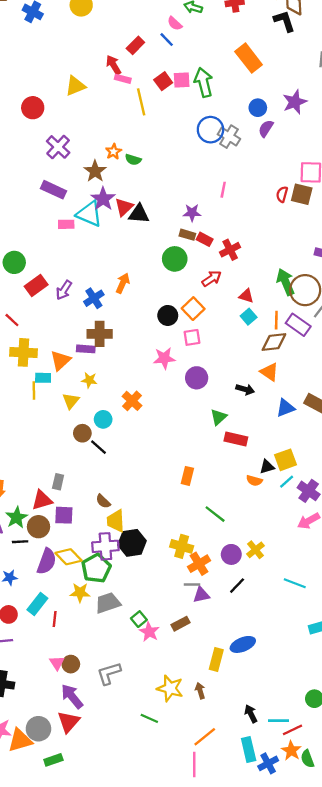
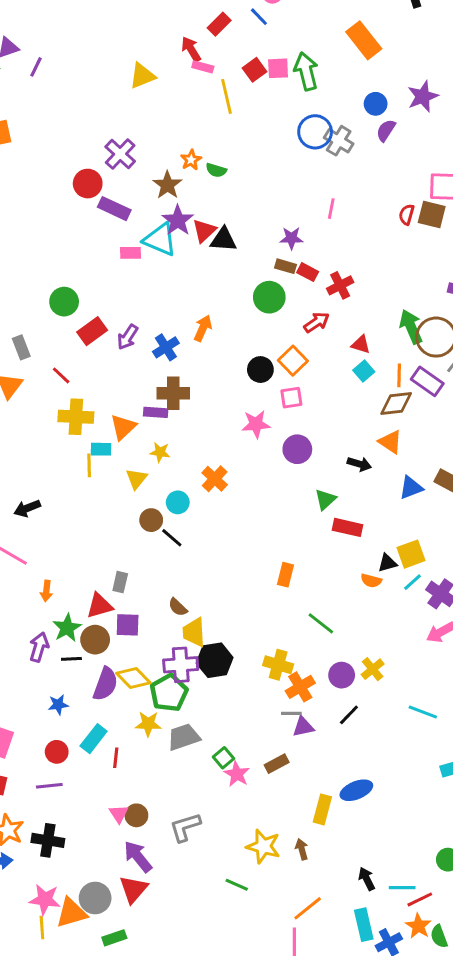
red circle: (33, 108) -> (88, 184), moved

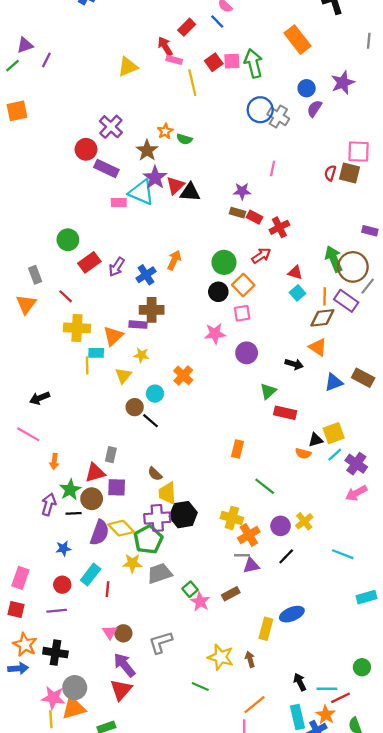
green circle: (269, 297) -> (224, 262), moved
gray circle: (95, 898) -> (75, 688), moved
orange star: (418, 926) -> (326, 715), moved

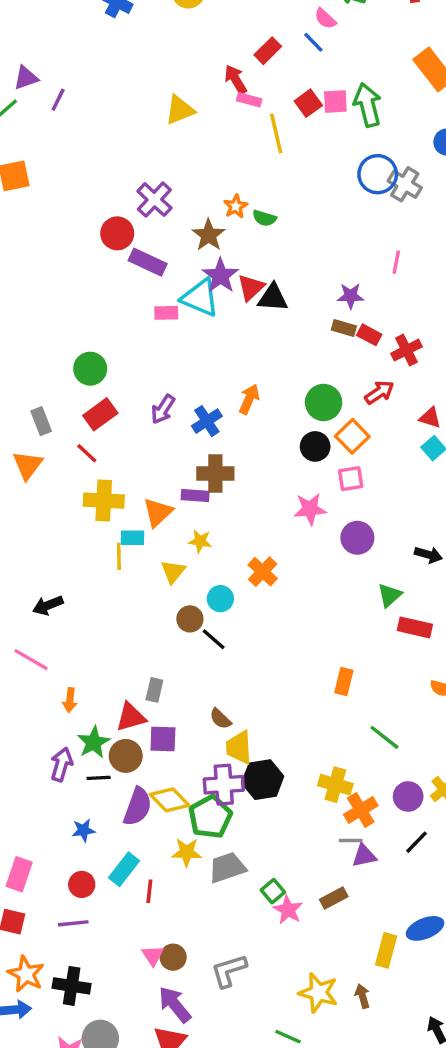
red rectangle: (89, 262) -> (100, 414), moved

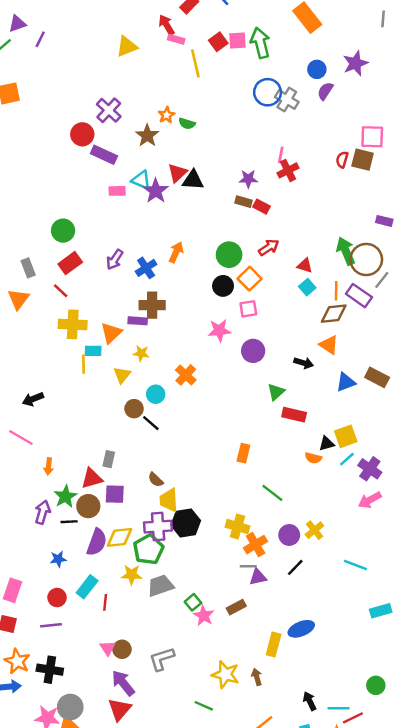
purple star: (220, 276) -> (156, 191), moved
cyan triangle: (200, 298) -> (141, 180), size x0.7
red cross: (406, 350) -> (288, 170), moved
yellow diamond: (170, 800) -> (120, 537), turned -52

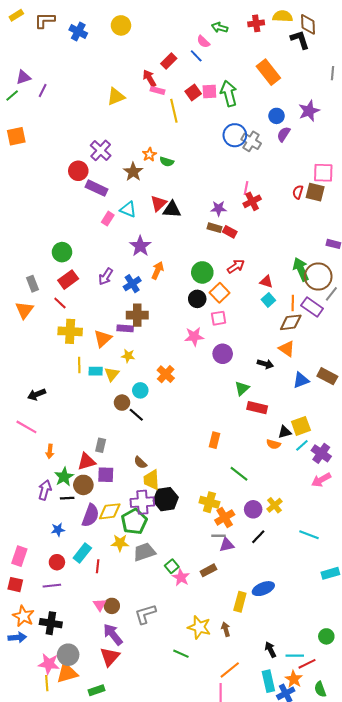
pink rectangle: (117, 191) -> (108, 219), turned -56
purple star: (156, 191) -> (140, 246), moved
cyan rectangle: (93, 351) -> (96, 371), moved

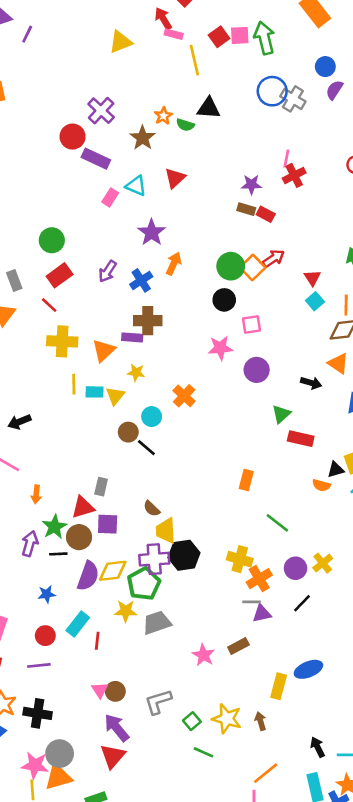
black triangle: (172, 209) -> (209, 108), moved
red triangle: (266, 282) -> (312, 278), turned 40
orange square: (220, 293) -> (253, 267), moved
green square: (172, 566) -> (192, 721), moved

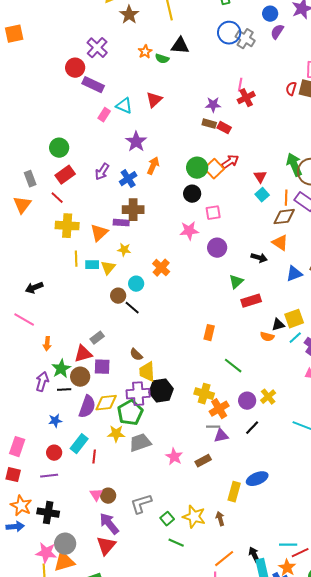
brown star: (143, 138) -> (129, 15), moved
red rectangle: (301, 439) -> (251, 301), turned -30
gray rectangle: (101, 487) -> (97, 338), turned 40
pink star: (203, 655) -> (174, 457), moved
black arrow: (318, 747) -> (254, 555), moved

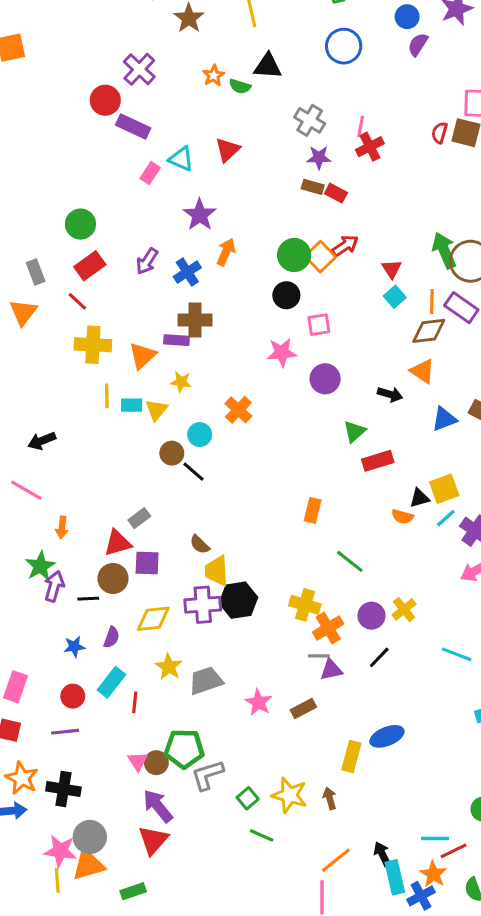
gray cross: (245, 39) -> (310, 120), moved
green star: (61, 369) -> (40, 566), moved
purple semicircle: (87, 407) -> (111, 637), moved, size x0.6
green pentagon: (130, 413) -> (184, 749), moved, turned 30
yellow star: (116, 434) -> (169, 667), turned 30

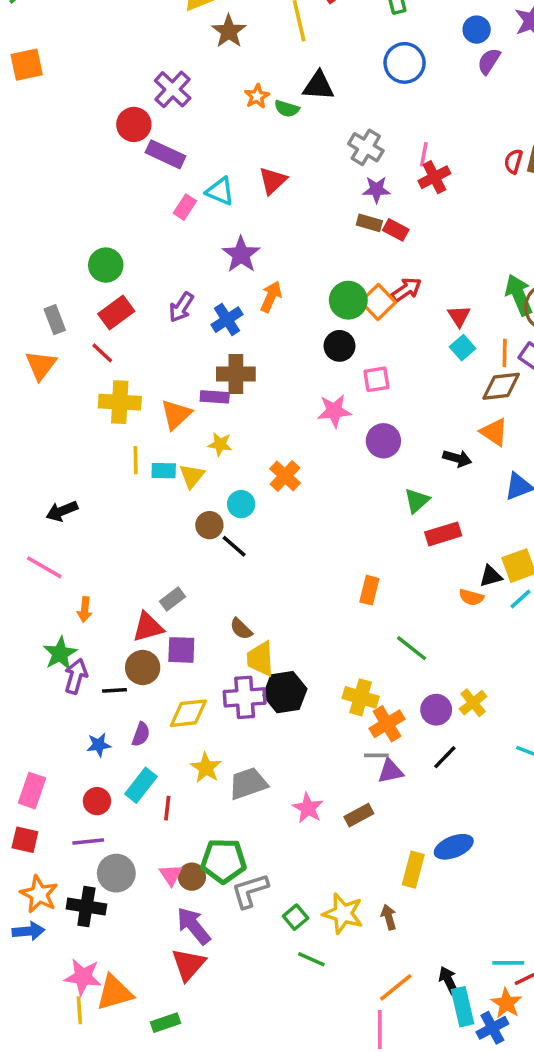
gray circle: (90, 837) -> (116, 873), moved

